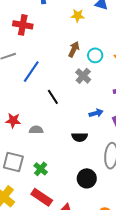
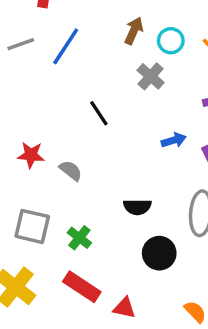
blue line: (31, 72) -> (66, 46), moved
gray semicircle: (36, 130) -> (71, 171), turned 40
black semicircle: (80, 137) -> (137, 207), moved

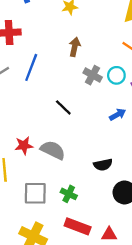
cyan circle: (171, 41) -> (116, 75), moved
gray semicircle: (71, 171) -> (53, 150), size x1.5

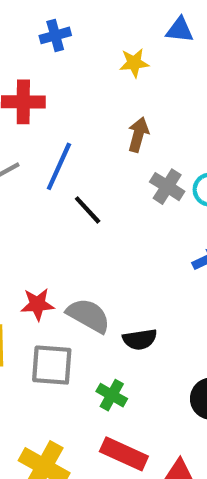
black line: (63, 107) -> (88, 210), moved
black semicircle: (103, 165) -> (140, 339), moved
gray square: (35, 193) -> (52, 365), moved

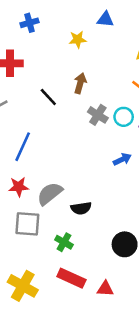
blue line: (59, 166) -> (23, 147), moved
black line: (88, 210) -> (48, 97), moved
gray semicircle: (88, 315) -> (50, 194), turned -68

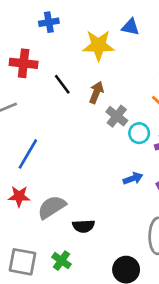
yellow star: (78, 39) -> (99, 45), size x1.6
black line: (48, 97) -> (62, 84), moved
gray cross: (98, 115) -> (117, 116), moved
gray square: (27, 224) -> (23, 262), moved

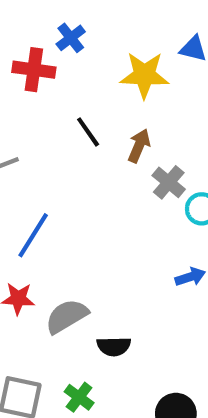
blue cross: (49, 22) -> (71, 38), turned -30
red cross: (24, 63) -> (34, 70), moved

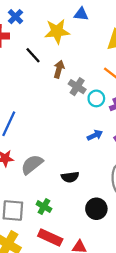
black line: (88, 132) -> (33, 55), moved
black semicircle: (114, 346) -> (70, 177), moved

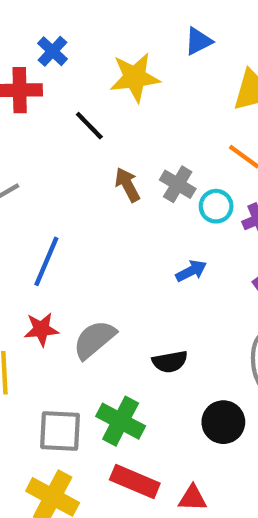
blue triangle: (81, 14) -> (198, 41), moved, turned -32
brown arrow: (59, 69) -> (127, 185), moved, turned -42
blue arrow: (95, 135) -> (191, 271), moved
green cross: (44, 207) -> (121, 421), size x1.5

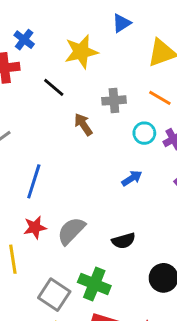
gray cross: (178, 184) -> (114, 100), moved, turned -30
gray square: (60, 431) -> (54, 295), turned 36

